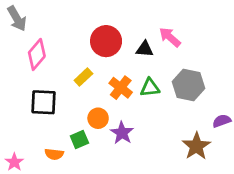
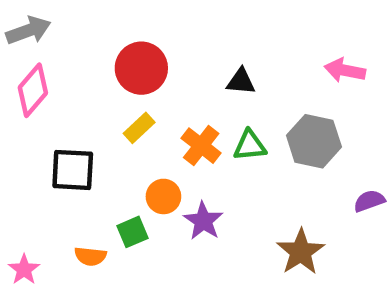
gray arrow: (17, 19) -> (28, 31), turned -80
pink arrow: (170, 37) -> (345, 70), moved, turned -30
red circle: (106, 41) -> (141, 68), moved
pink diamond: (37, 54) -> (33, 90), moved
brown star: (196, 146) -> (301, 252), moved

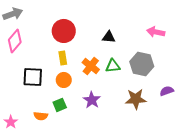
yellow rectangle: (139, 128) -> (63, 58), turned -56
orange circle: (163, 196) -> (64, 80), moved
brown star: (301, 252) -> (136, 99), moved, turned 30

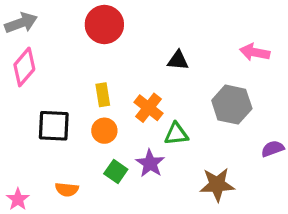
red circle: (64, 31) -> (104, 24), moved
green triangle: (113, 66) -> (176, 134), moved
brown star: (136, 99) -> (217, 185), moved
green square: (60, 105) -> (116, 172), moved, turned -32

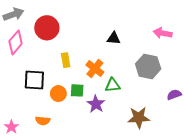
red circle: (104, 24) -> (47, 28), moved
orange circle: (104, 131) -> (58, 94), moved
green square: (116, 172) -> (77, 90), moved, turned -32

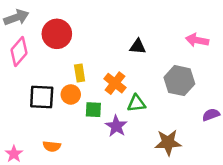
orange circle: (58, 94) -> (71, 94), moved

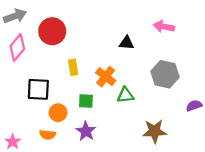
pink arrow: (197, 40) -> (164, 27), moved
orange circle: (71, 94) -> (58, 113), moved
purple star: (116, 126) -> (86, 131), moved

